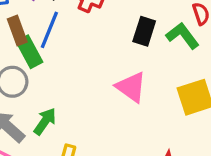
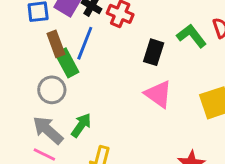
black rectangle: (144, 31) -> (154, 52), moved
green L-shape: (183, 36) -> (192, 36), moved

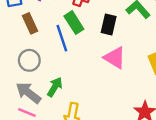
blue line: (85, 43) -> (62, 38), moved, turned -36
green rectangle: (67, 63) -> (74, 23), moved

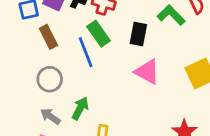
gray arrow: (28, 93) -> (50, 116), size x0.7

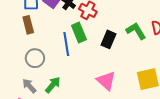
brown rectangle: (48, 37) -> (28, 25), moved
pink triangle: (147, 72) -> (106, 81), moved

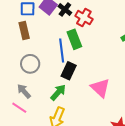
black rectangle: (108, 39) -> (69, 71), moved
green arrow: (53, 85) -> (58, 92), moved

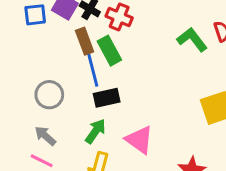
brown rectangle: (24, 31) -> (85, 41), moved
black rectangle: (69, 71) -> (107, 98), turned 60
pink triangle: (100, 88) -> (139, 140), moved

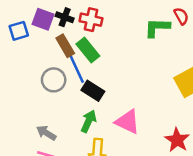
green L-shape: (192, 40) -> (157, 28), turned -40
gray circle: (49, 95) -> (54, 80), moved
black rectangle: (107, 98) -> (93, 91), turned 55

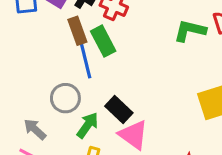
gray circle: (54, 80) -> (65, 98), moved
black rectangle: (93, 91) -> (119, 110), moved

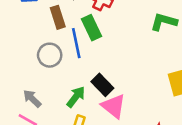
brown rectangle: (77, 31) -> (58, 17), moved
gray circle: (65, 98) -> (50, 55), moved

